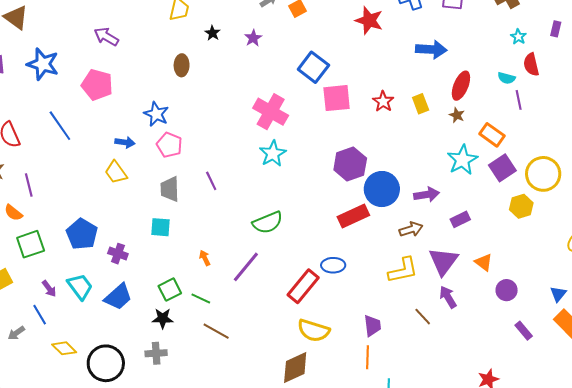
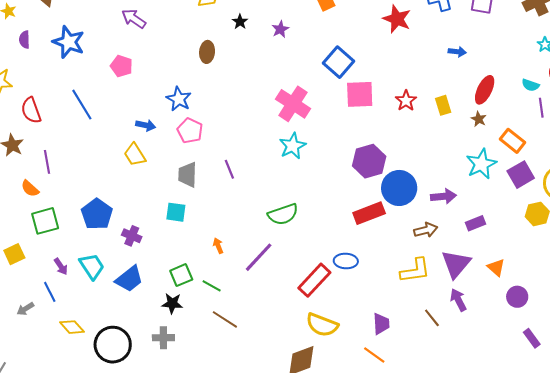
blue arrow: (431, 49) -> (457, 52), size x0.6
pink pentagon: (97, 85) -> (121, 66), size x0.7
orange line: (367, 357) -> (374, 355), turned -60

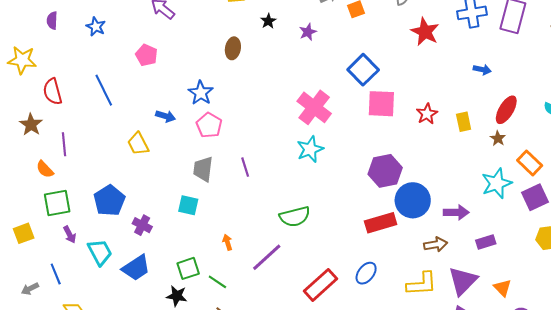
blue star: (69, 42) -> (96, 27), size x0.6
yellow trapezoid: (135, 155) -> (138, 144), moved
blue ellipse: (346, 261) -> (366, 273), moved, turned -60
purple arrow: (61, 266) -> (70, 235), moved

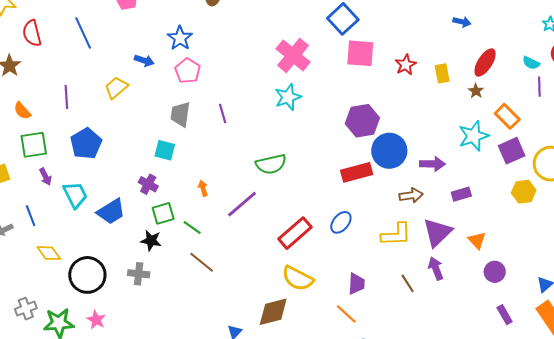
purple line: (64, 144) -> (66, 97), moved
yellow trapezoid: (138, 144) -> (116, 88), turned 75
purple cross: (142, 225) -> (148, 184), moved

